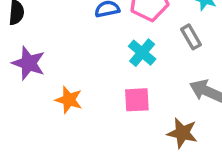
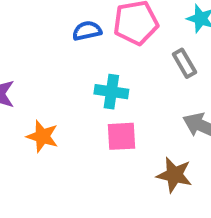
cyan cross: (142, 53) -> (111, 92), moved, turned -32

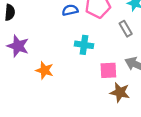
pink square: (122, 136) -> (108, 70), moved

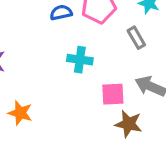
orange star: (45, 70) -> (20, 113), moved

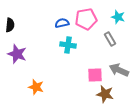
cyan cross: (80, 60) -> (68, 45), moved

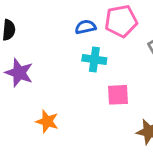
pink square: (95, 75) -> (118, 95), moved

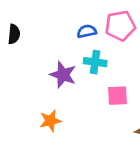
purple star: (19, 73) -> (63, 75), moved
orange star: (47, 121) -> (50, 121), turned -30

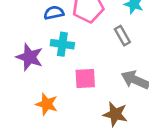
orange star: (50, 121) -> (47, 104), moved, turned 30

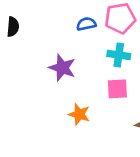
cyan cross: (62, 44) -> (119, 55), moved

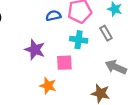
pink square: (117, 89) -> (64, 63), moved

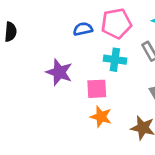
orange star: (48, 86) -> (101, 117), moved

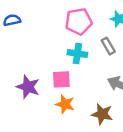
blue semicircle: (83, 29) -> (12, 20), moved
purple star: (59, 72) -> (28, 87), moved

